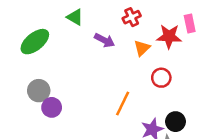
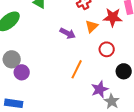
purple arrow: (105, 40) -> (68, 33), moved
black circle: (175, 122) -> (124, 71), moved

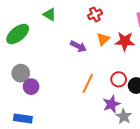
red star: (113, 17) -> (125, 41), moved
red circle: (107, 49) -> (119, 79), moved

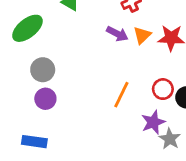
purple arrow: (78, 46) -> (117, 34), moved
gray circle: (21, 73) -> (43, 70), moved

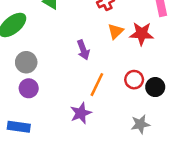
purple arrow: (117, 34) -> (83, 50), moved, turned 42
purple star: (153, 122) -> (81, 113), moved
gray star: (170, 139) -> (140, 124), turned 30

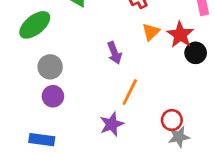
red star: (142, 34) -> (180, 35), turned 30
red circle: (134, 80) -> (172, 120), moved
black circle: (155, 87) -> (196, 53), moved

